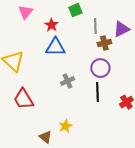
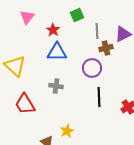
purple circle: (100, 68) -> (92, 68), moved
gray cross: (67, 81) -> (56, 86), moved, turned 32

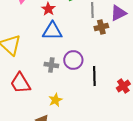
purple circle: (92, 68) -> (73, 60), moved
yellow star: (67, 131) -> (55, 100), moved

